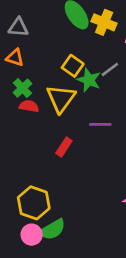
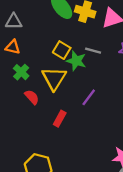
gray line: (110, 69) -> (93, 51), turned 56
red semicircle: (29, 106) -> (32, 97), moved, turned 42
purple line: (100, 124) -> (89, 97), turned -48

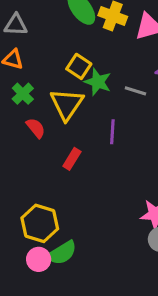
gray line: (93, 51) -> (135, 91), moved
purple line: (89, 97) -> (112, 132), turned -36

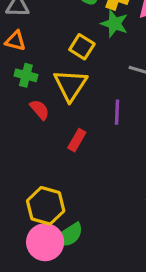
green star: (98, 82) -> (114, 24), moved
green cross: (23, 94) -> (26, 75), turned -30
pink circle: (39, 259) -> (45, 242), size x1.5

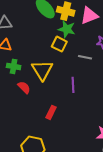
yellow square: (82, 47) -> (59, 44), moved
red rectangle: (77, 140) -> (51, 112), moved

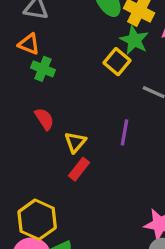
green cross: (14, 66) -> (43, 69), moved
yellow triangle: (42, 70) -> (75, 142), moved, size x0.6

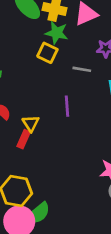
red rectangle: (79, 169) -> (24, 139), moved

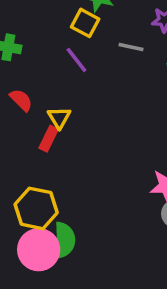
purple line: (67, 106) -> (76, 60), moved, turned -36
green semicircle: (38, 213) -> (65, 240), turned -55

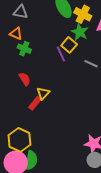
purple line: (76, 60) -> (61, 54), moved

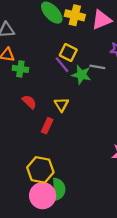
green star: (80, 32) -> (81, 75), moved
yellow triangle: (43, 93) -> (61, 105), moved

